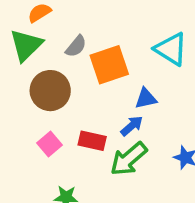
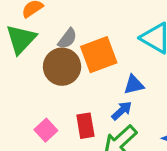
brown circle: (50, 91) -> (62, 67), moved
red rectangle: (92, 141) -> (85, 126), turned 70

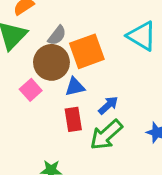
blue triangle: (134, 85) -> (75, 87), moved
pink square: (46, 130) -> (31, 90), moved

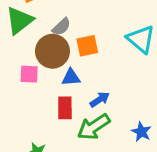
orange square: (87, 51) -> (87, 46), size x0.7
pink square: (31, 90) -> (29, 74), turned 36

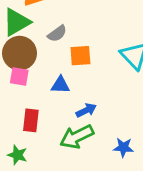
brown circle: (52, 51) -> (20, 53), moved
red rectangle: (65, 108) -> (31, 120), moved
blue star: (141, 132) -> (123, 147), turned -30

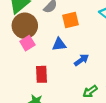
pink square: (19, 77) -> (27, 43), turned -32
green arrow: (77, 137) -> (90, 91), moved, size x0.6

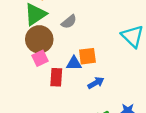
orange square: (70, 20) -> (87, 56), moved
red rectangle: (42, 74) -> (56, 77), moved

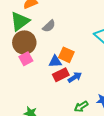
orange square: (87, 56) -> (66, 55), turned 35
red rectangle: (56, 77) -> (61, 75), moved, turned 63

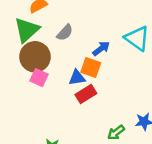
pink square: (26, 59) -> (39, 78), turned -32
blue arrow: (75, 77) -> (101, 49), moved

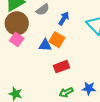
blue arrow: (101, 49) -> (64, 18), moved, turned -32
red rectangle: (86, 94) -> (61, 67), moved

